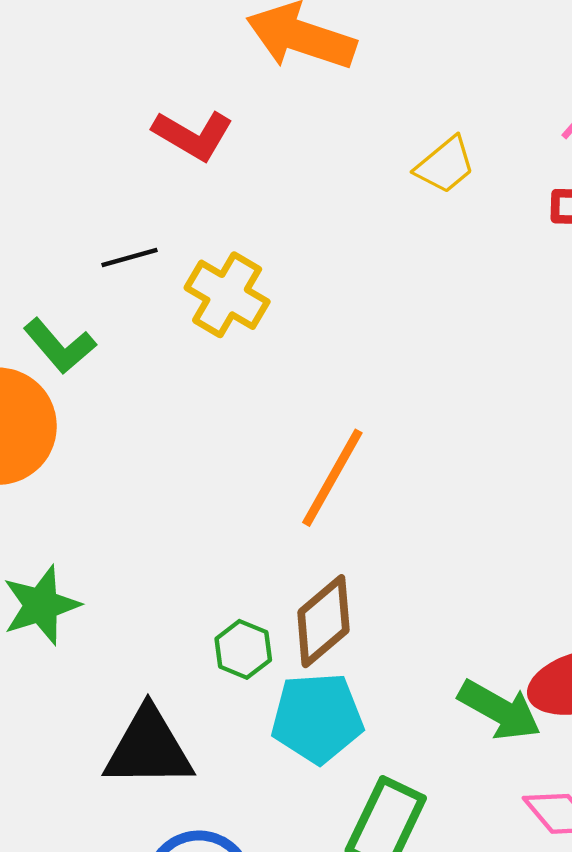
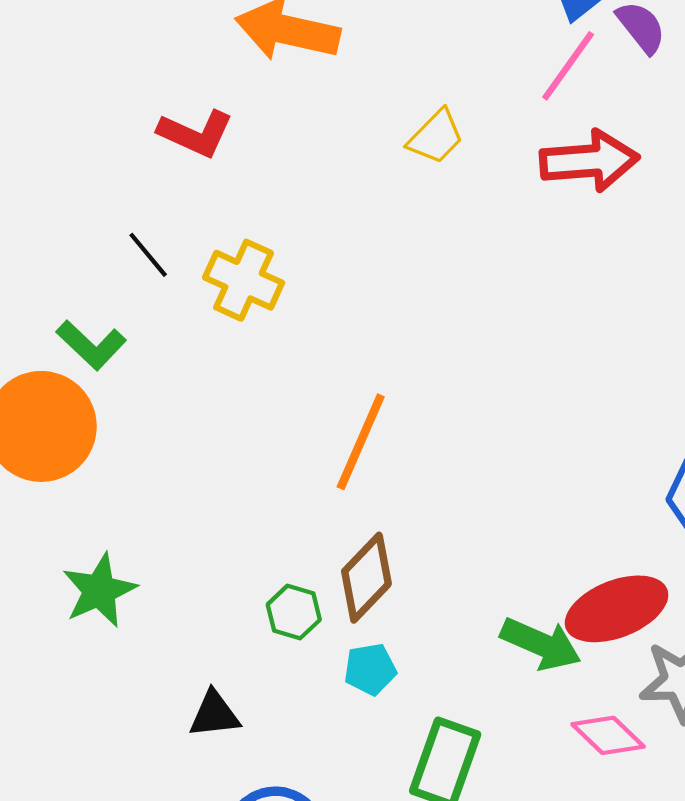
black line: (130, 257) -> (148, 255), turned 72
cyan pentagon: (317, 718) -> (370, 669), size x0.6
black triangle: (148, 748) -> (214, 714), size x0.6

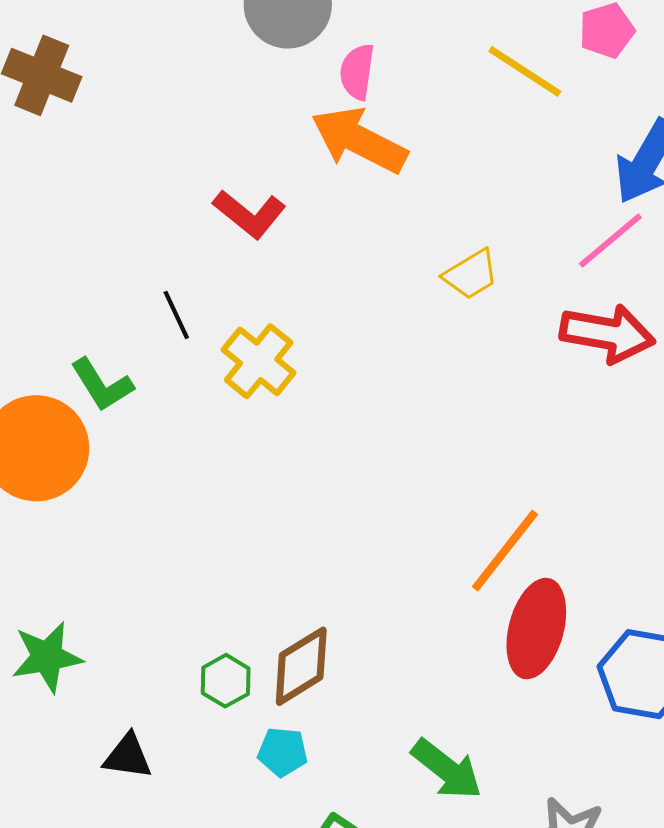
orange line: (361, 442) -> (505, 551), moved
green star: (99, 591) -> (47, 657), moved
red ellipse: (617, 609) -> (536, 629), moved, turned -68

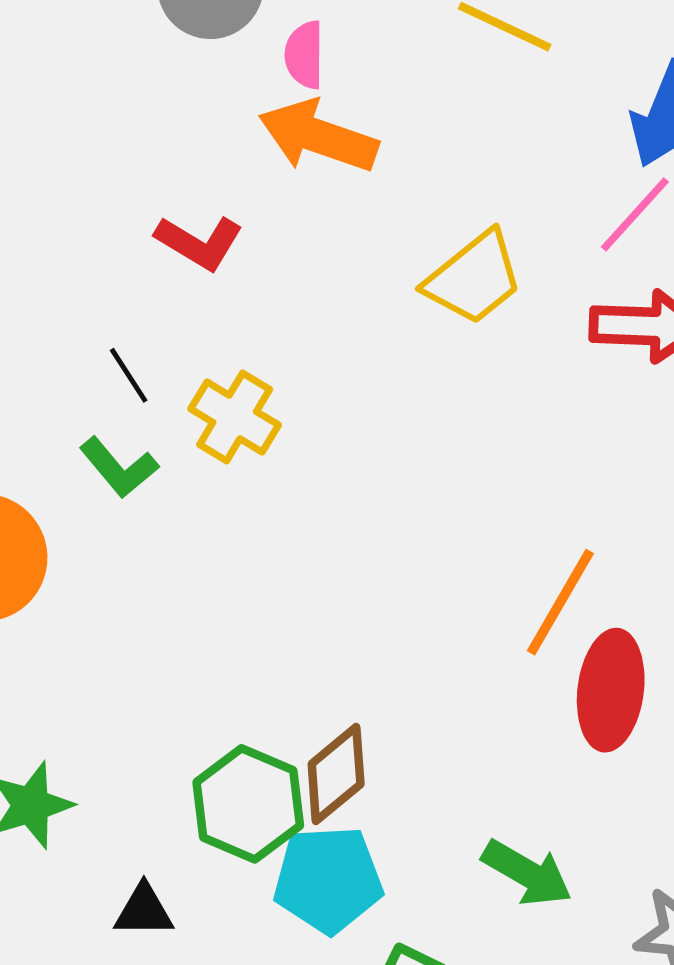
yellow trapezoid: (471, 274) -> (474, 278), size x1.5
green L-shape: (102, 385) -> (119, 468), moved
green hexagon: (226, 681) -> (248, 804), size x1.8
cyan pentagon: (283, 752) -> (328, 879), size x1.8

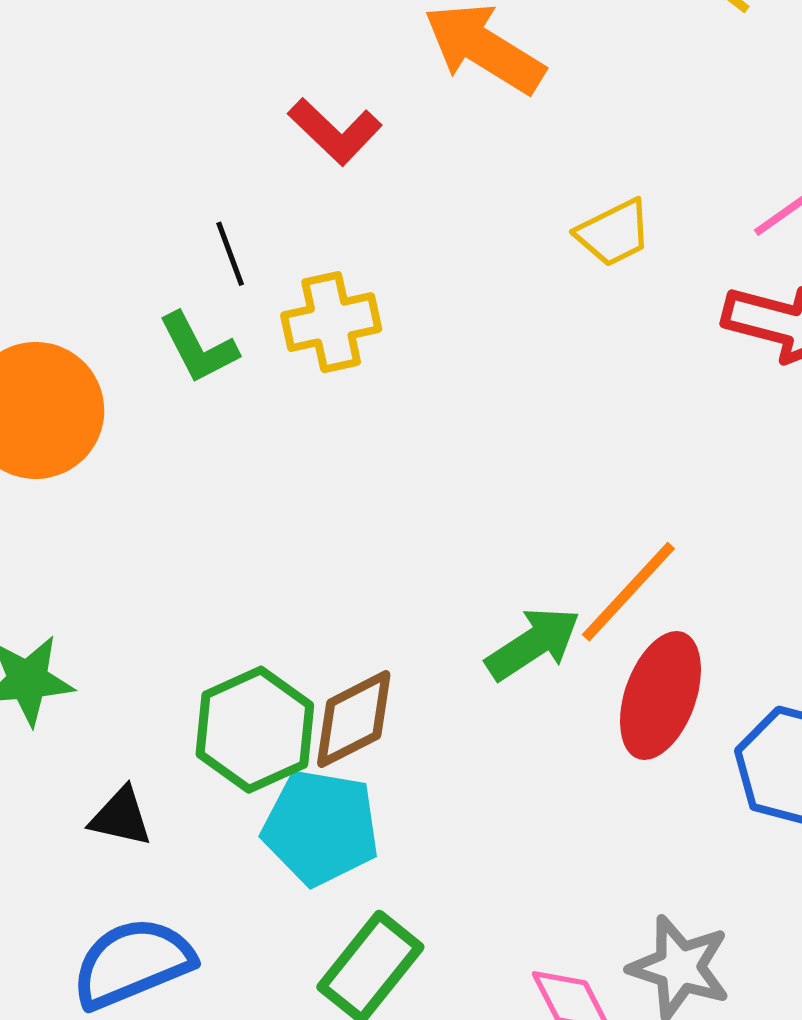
yellow trapezoid: (474, 278) -> (614, 233), size x0.7
yellow cross: (235, 417) -> (331, 322), turned 34
green arrow: (527, 873) -> (533, 644), moved, turned -76

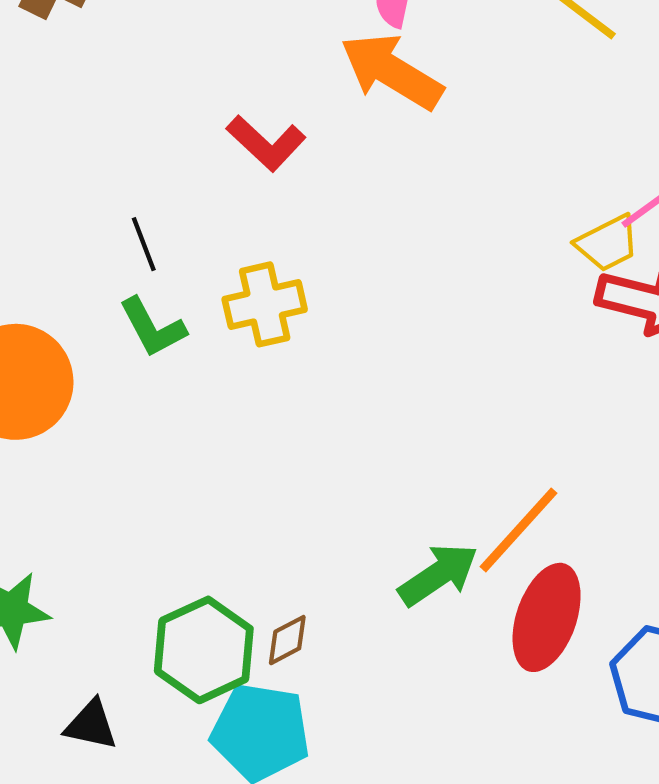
yellow trapezoid: (614, 233) -> (608, 243), moved
black line: (230, 254) -> (144, 244), moved
brown diamond: (354, 719) -> (287, 640), size x0.6

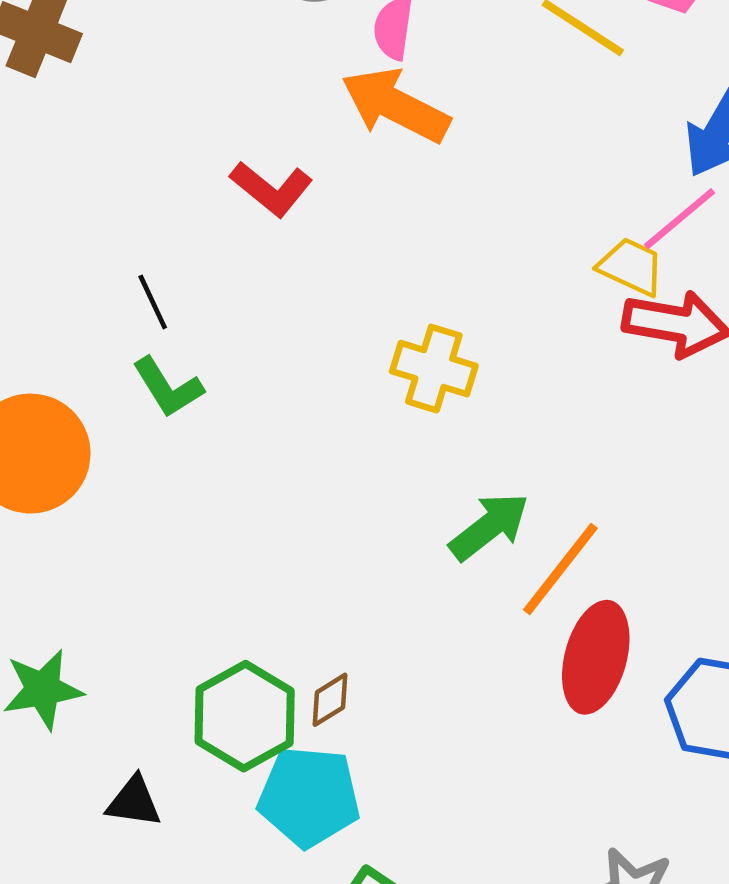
yellow trapezoid: (608, 243) -> (631, 267), turned -124
yellow cross: (265, 304) -> (434, 369), moved, turned 34
green arrow: (438, 575) -> (489, 527), moved

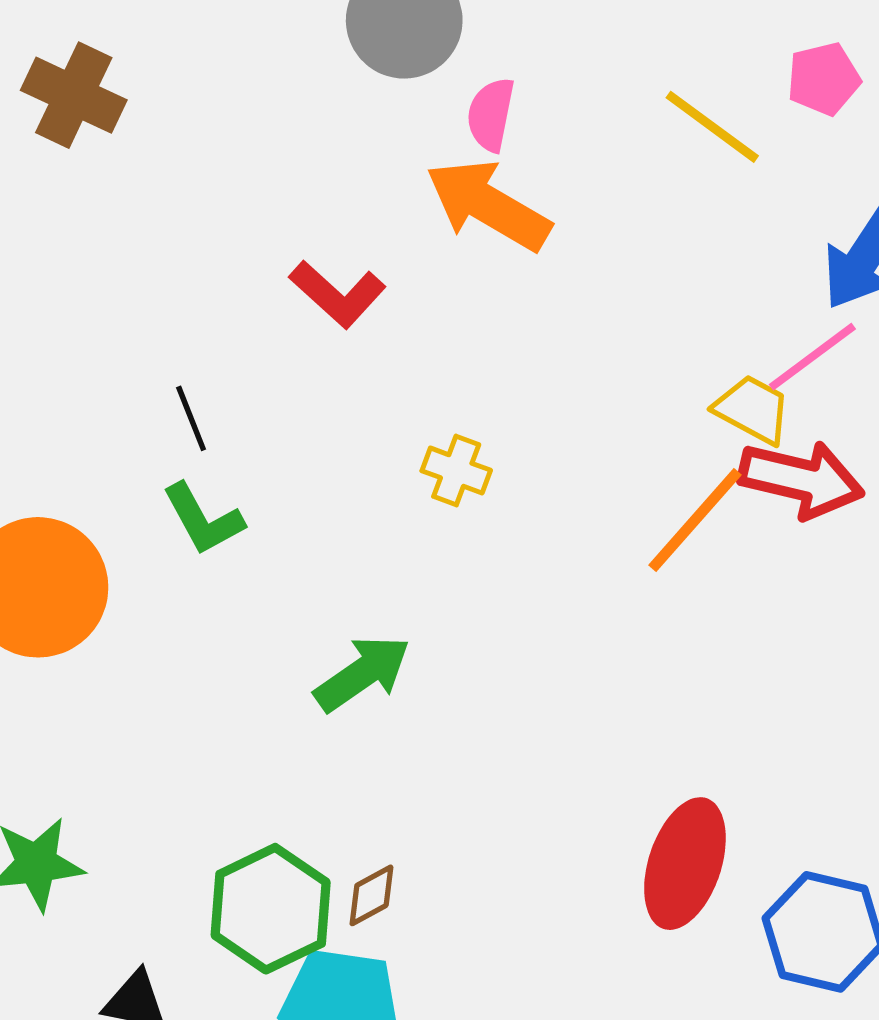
yellow cross: (434, 369) -> (456, 470), moved, size x0.7
green arrow: (489, 527) -> (362, 673), moved
orange line: (560, 569) -> (695, 520), moved

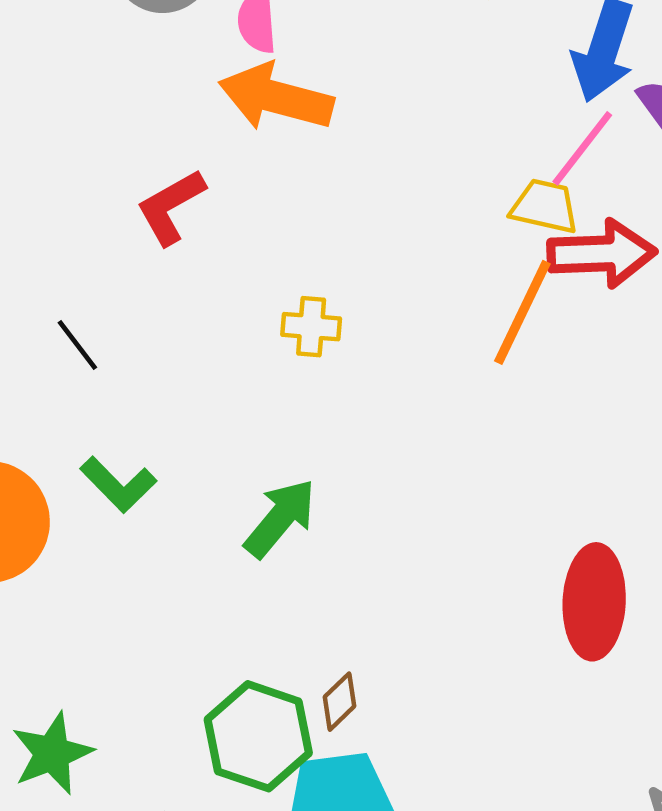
red L-shape: (338, 294) -> (171, 207), turned 124
green L-shape: (203, 519) -> (118, 484), moved

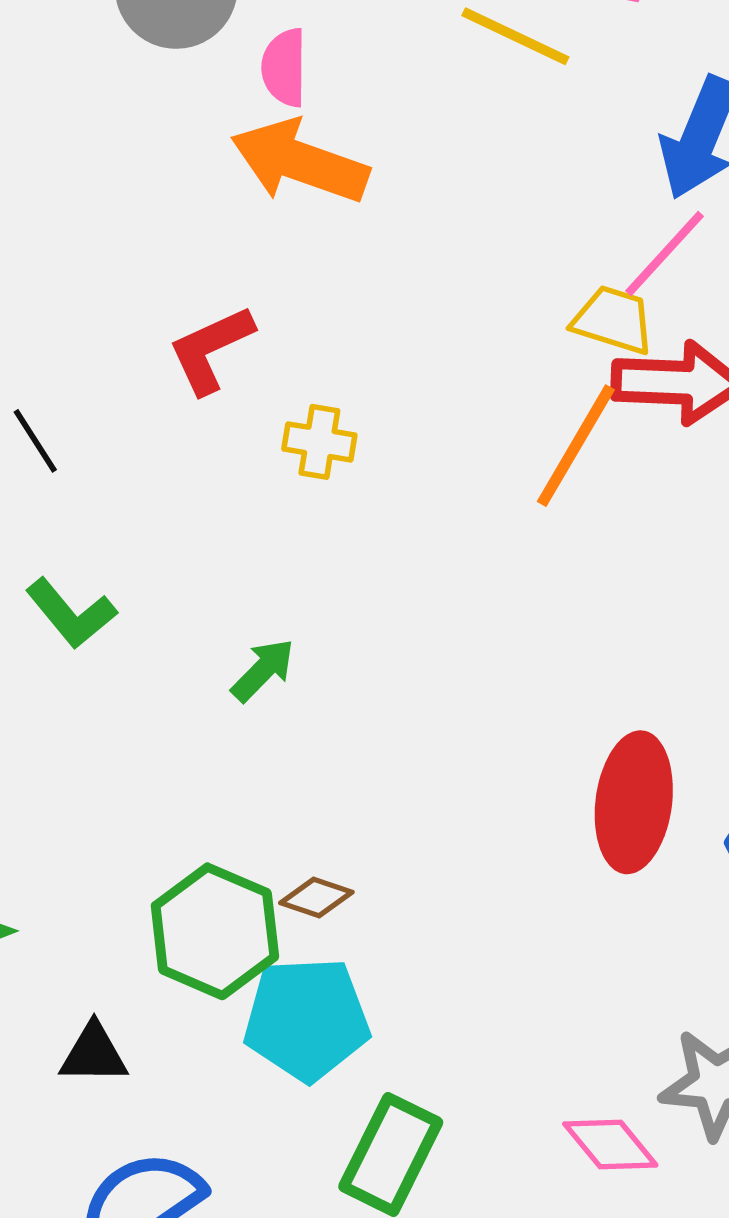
red L-shape: (171, 207) -> (211, 349), moved
green arrow: (280, 518) -> (263, 670), size x0.7
brown diamond: (339, 702) -> (316, 897), turned 58

